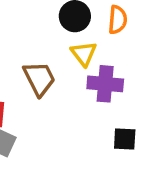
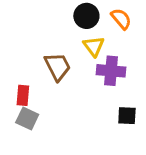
orange semicircle: (118, 20) -> (121, 19), turned -45

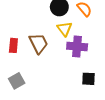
red rectangle: (23, 95) -> (13, 45), moved
gray square: (27, 118) -> (17, 81), turned 35

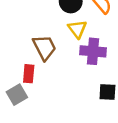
red rectangle: (13, 45) -> (29, 74), moved

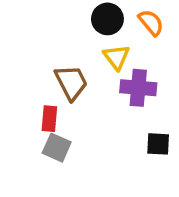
gray square: (17, 95) -> (57, 148), moved, turned -36

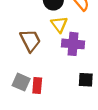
red rectangle: (49, 119) -> (37, 85), moved

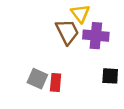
brown trapezoid: (30, 40) -> (67, 32), moved

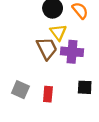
red rectangle: (56, 82) -> (48, 94), moved

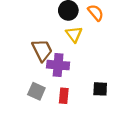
brown trapezoid: (47, 48) -> (42, 50), moved
purple cross: (72, 52) -> (58, 65), moved

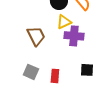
yellow triangle: (74, 34) -> (64, 22), turned 42
purple cross: (58, 65) -> (74, 36), moved

